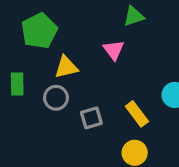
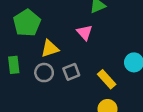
gray square: (91, 118) -> (71, 72), moved

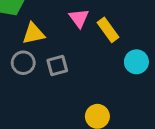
yellow rectangle: (107, 79) -> (108, 30), moved

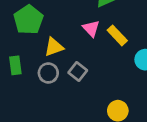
gray square: (57, 65) -> (78, 71), turned -30

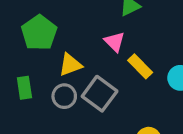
yellow rectangle: (117, 35) -> (140, 66), moved
gray square: (78, 71) -> (100, 94), size x1.5

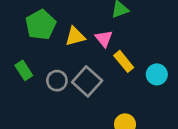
yellow triangle: (70, 65) -> (75, 36), moved
green rectangle: (24, 88) -> (24, 70), turned -30

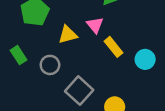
yellow triangle: (75, 36) -> (68, 35), moved
gray square: (87, 81) -> (79, 91), moved

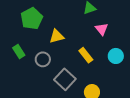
pink triangle: (95, 25) -> (102, 29), moved
yellow rectangle: (114, 47) -> (86, 55), moved

